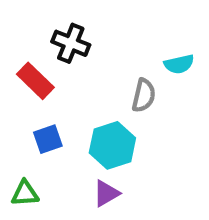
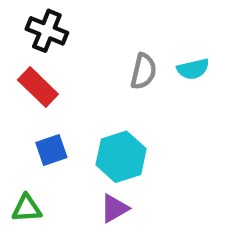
black cross: (71, 43) -> (47, 31), moved
gray semicircle: (144, 95) -> (144, 71), moved

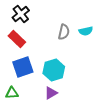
black cross: (47, 31) -> (21, 14), turned 30
blue square: (51, 150) -> (23, 67), size x1.5

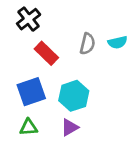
red rectangle: (17, 39) -> (46, 53), moved
green triangle: (12, 93) -> (29, 127), moved

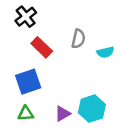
cyan semicircle: (118, 42) -> (105, 52), moved
cyan hexagon: (74, 96) -> (92, 109), moved

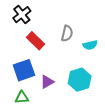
cyan hexagon: (92, 109) -> (80, 80), moved
purple triangle: (62, 114) -> (47, 82), moved

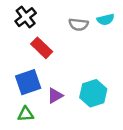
gray semicircle: (67, 33) -> (78, 24), moved, turned 84
cyan semicircle: (90, 45) -> (106, 20), moved

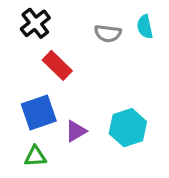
cyan semicircle: (106, 20) -> (145, 27), turned 91

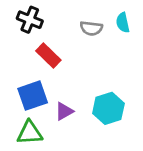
black cross: (35, 23) -> (30, 20), turned -30
green triangle: (35, 156) -> (30, 133), size x1.4

